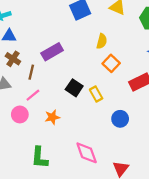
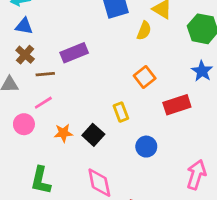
yellow semicircle: (102, 41) -> (144, 31), moved
brown line: (31, 72) -> (45, 74), turned 64
black square: (74, 88) -> (93, 135), moved

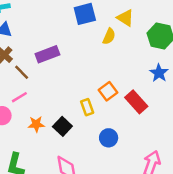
brown line: (45, 74) -> (22, 72), turned 49
orange square: (145, 77) -> (108, 91), moved
red rectangle: (177, 105) -> (136, 102), turned 65

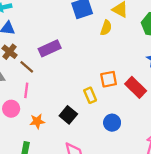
orange square: (108, 91) -> (109, 79), turned 30
pink line: (19, 97) -> (26, 90), turned -48
orange star: (36, 124) -> (37, 121), moved

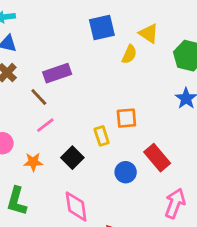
brown line: (27, 67) -> (39, 97), moved
red rectangle: (136, 87) -> (157, 158), moved
pink line: (26, 90) -> (45, 125), moved, turned 40

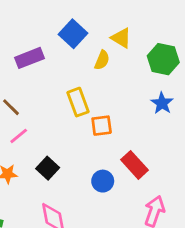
blue square: (102, 28) -> (73, 34), turned -32
purple rectangle: (57, 73) -> (30, 58), moved
yellow rectangle: (102, 136) -> (78, 102), moved, size x1.4

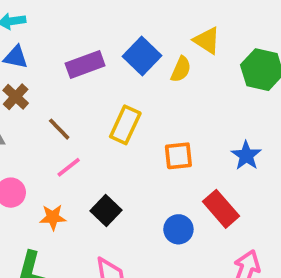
blue square: (73, 34) -> (142, 56), moved
yellow rectangle: (78, 102) -> (125, 125), moved, turned 44
blue star: (162, 103) -> (246, 155), moved

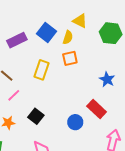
orange square: (178, 156) -> (70, 58), moved

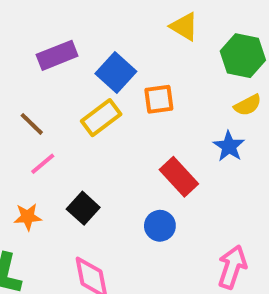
blue square: (47, 33) -> (116, 73), moved
yellow semicircle: (68, 37) -> (248, 105), moved, turned 40
yellow rectangle: (41, 70) -> (101, 118), turned 30
red rectangle: (97, 109) -> (179, 177), moved

